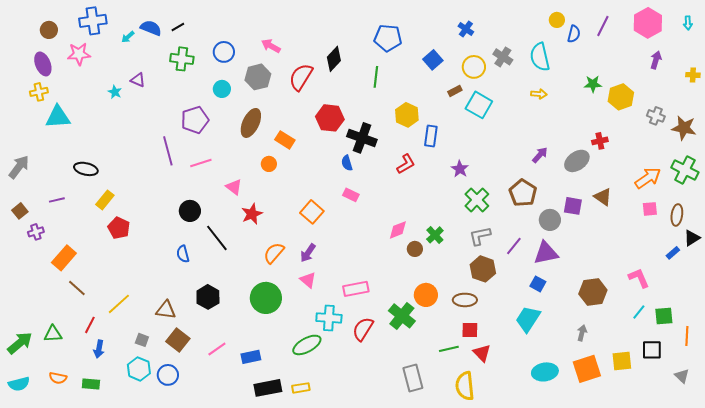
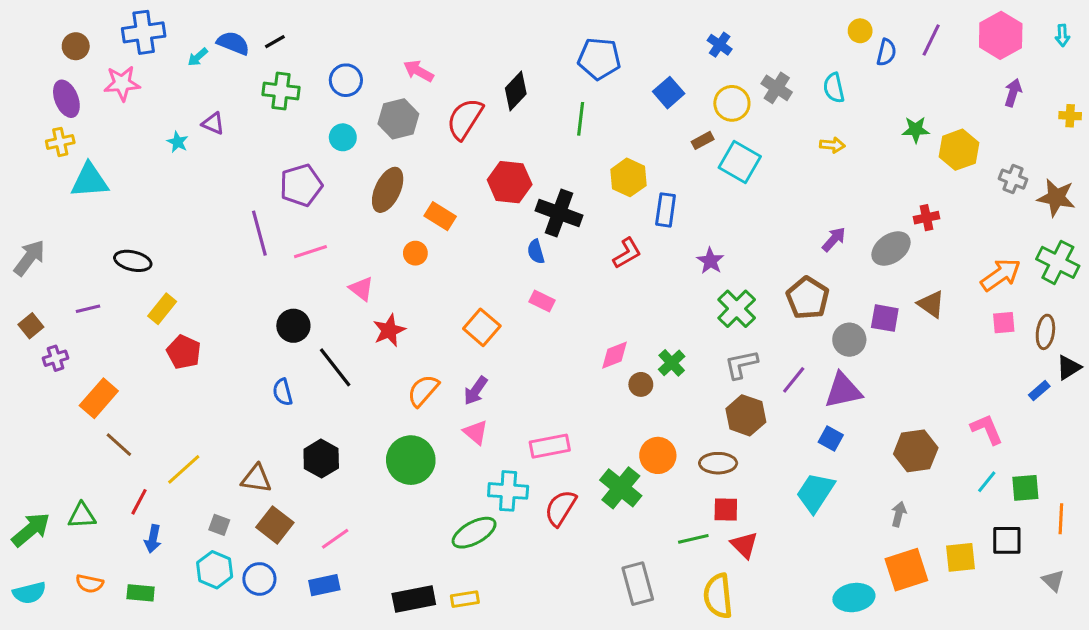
cyan semicircle: (540, 57) -> (834, 88), size x0.7
blue rectangle: (251, 357) -> (324, 585), moved
cyan ellipse: (545, 372) -> (854, 598), moved

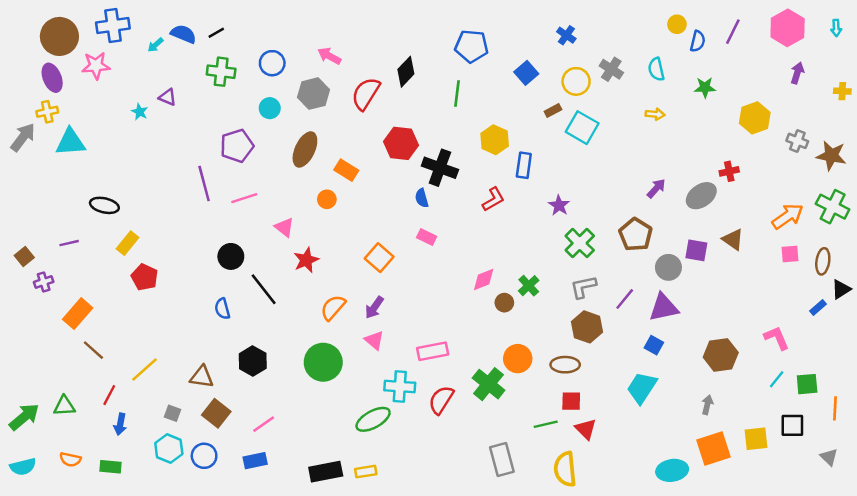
brown circle: (76, 46) -> (59, 36), size x1.8
green star: (916, 130) -> (705, 87), moved
gray arrow: (29, 258) -> (23, 137), moved

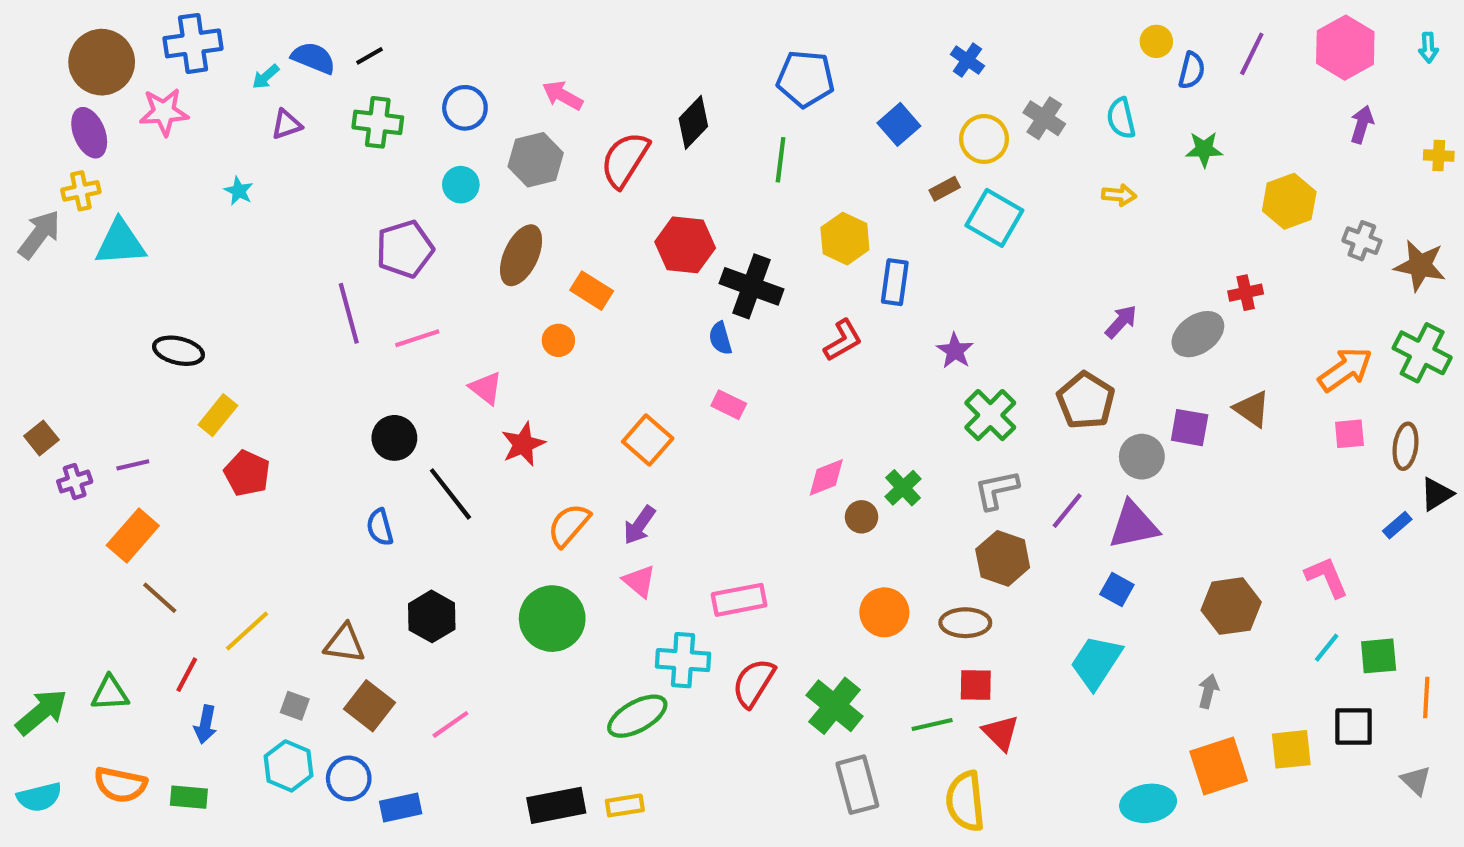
purple triangle: (168, 97) -> (286, 124), moved, turned -42
purple line: (69, 243) -> (133, 465), moved
green cross: (489, 384) -> (835, 706), moved
orange semicircle: (70, 459) -> (120, 785), size x1.4
blue rectangle: (255, 461) -> (401, 807), moved

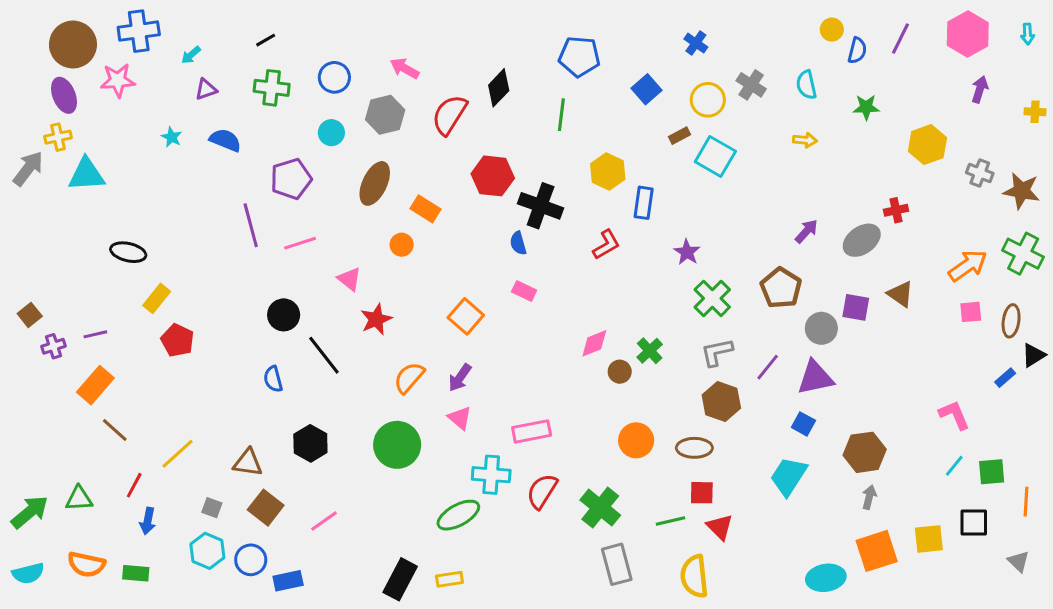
blue semicircle: (313, 58) -> (225, 140), moved
brown hexagon: (1231, 606) -> (865, 452), moved
black rectangle: (556, 805) -> (400, 579), turned -51

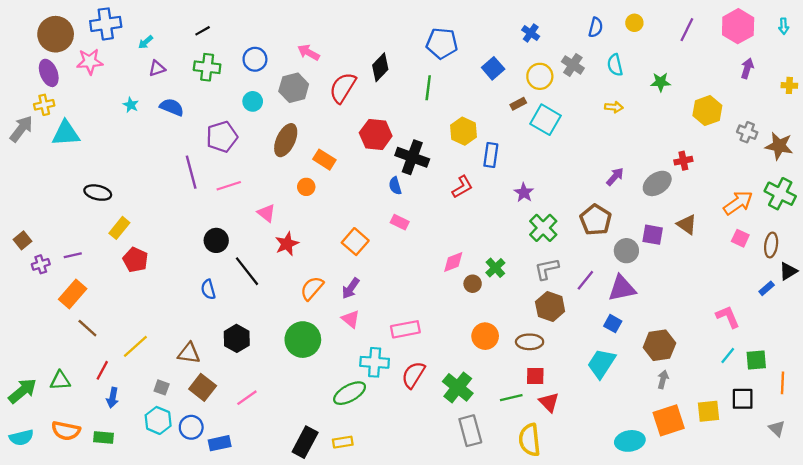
blue semicircle: (857, 50) -> (596, 27), moved
pink square: (971, 312) -> (740, 238), turned 30

